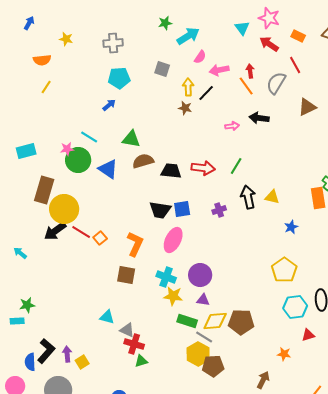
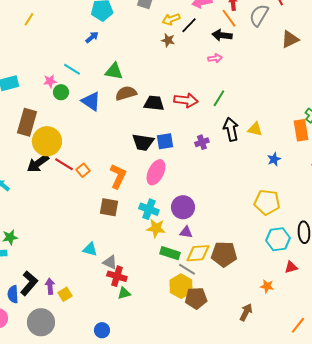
yellow arrow: (188, 87) -> (171, 19), turned -108
black arrow: (259, 118) -> (222, 35), moved
green circle: (78, 160) -> (61, 92), size x0.6
yellow pentagon: (284, 270) -> (267, 202), turned -30

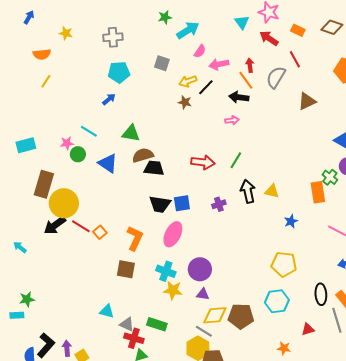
black trapezoid: (154, 103) -> (154, 168), moved
cyan hexagon: (278, 239) -> (277, 301), moved
green rectangle: (170, 253) -> (157, 324), moved

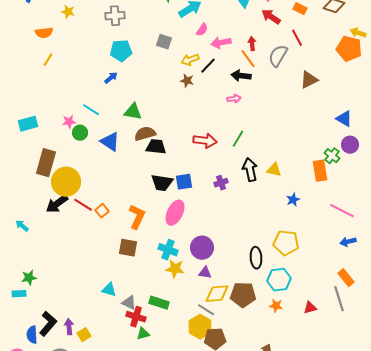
black ellipse: (321, 294) -> (256, 258), moved
orange star: (284, 348) -> (276, 306), moved

